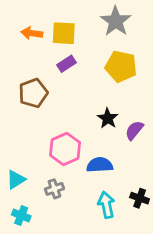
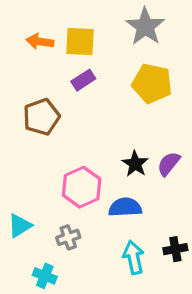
black star: (108, 118) -> (135, 164), moved
black cross: (140, 198) -> (175, 249), turned -30
cyan cross: (21, 215) -> (45, 276), moved

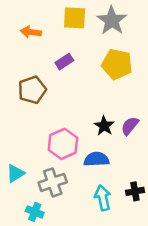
yellow square: (80, 42) -> (75, 18), moved
gray cross: (68, 237) -> (53, 182), size x1.5

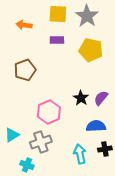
purple rectangle: (64, 62) -> (57, 40), moved, turned 32
blue semicircle: (96, 159) -> (96, 126), moved

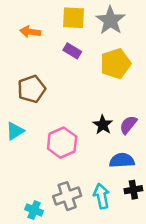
purple rectangle: (57, 40) -> (72, 51), turned 32
yellow pentagon: (91, 50) -> (116, 64), turned -30
cyan triangle: (12, 135) -> (15, 131), moved
gray cross: (41, 142) -> (67, 196), moved

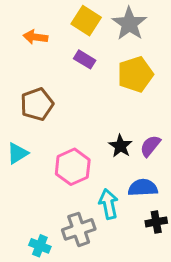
yellow square: (74, 18) -> (86, 21), turned 30
cyan arrow: (102, 196) -> (108, 204), moved

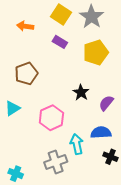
black star: (120, 146) -> (81, 92), moved
black cross: (156, 222) -> (110, 157), turned 32
cyan cross: (40, 246) -> (16, 174), moved

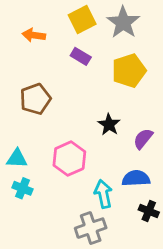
yellow square: (61, 15) -> (82, 20), turned 30
cyan triangle: (13, 108) -> (17, 159), moved, turned 35
gray cross: (56, 162) -> (91, 228), moved
cyan cross: (16, 174) -> (23, 188), moved

